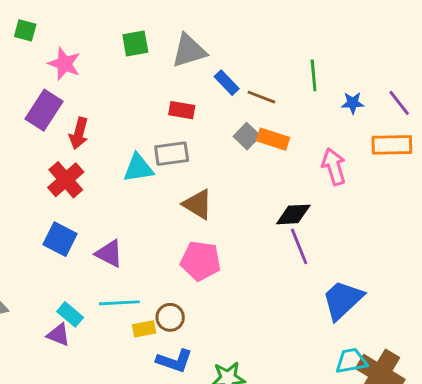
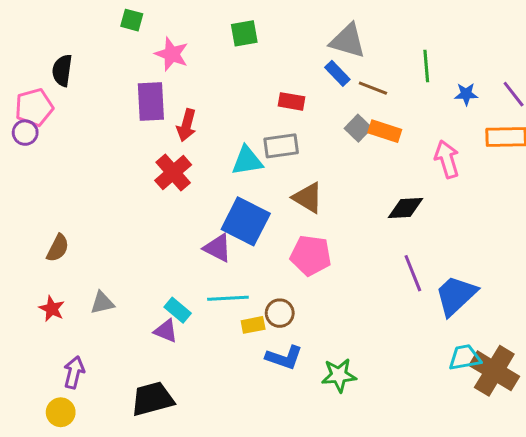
gray triangle: (189, 51) -> (348, 41), moved, turned 33
purple rectangle: (44, 110) -> (151, 101), turned -36
blue square: (60, 239) -> (246, 221), moved, size x1.4
purple line: (299, 246) -> (413, 273), moved

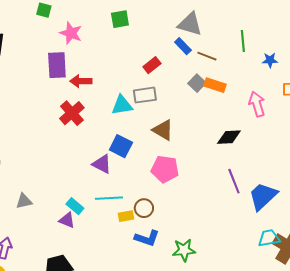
red rectangle: (292, 101) -> (152, 65), turned -48
red arrow: (186, 125) -> (81, 81), turned 75
blue square: (246, 221) -> (121, 146), size x0.7

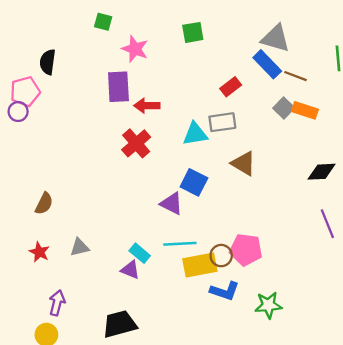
blue rectangle: (183, 46) -> (267, 64), size x1.4
pink pentagon: (165, 169) -> (246, 250), moved
yellow rectangle: (126, 216) -> (200, 265), size x1.8

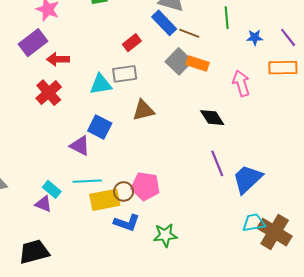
purple rectangle: (118, 87) -> (33, 43), turned 56
gray square: (284, 108) -> (179, 61), size x1.4
brown triangle: (244, 163) -> (143, 110), turned -45
black diamond: (321, 172) -> (212, 118), turned 60

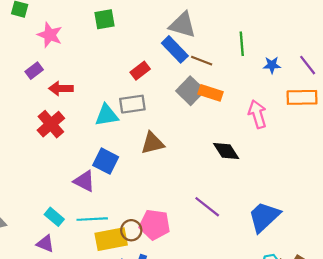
purple rectangle: (33, 43) -> (34, 71), size x0.6
purple line: (217, 163) -> (207, 207), moved, turned -30
cyan rectangle: (52, 189) -> (54, 217), moved

